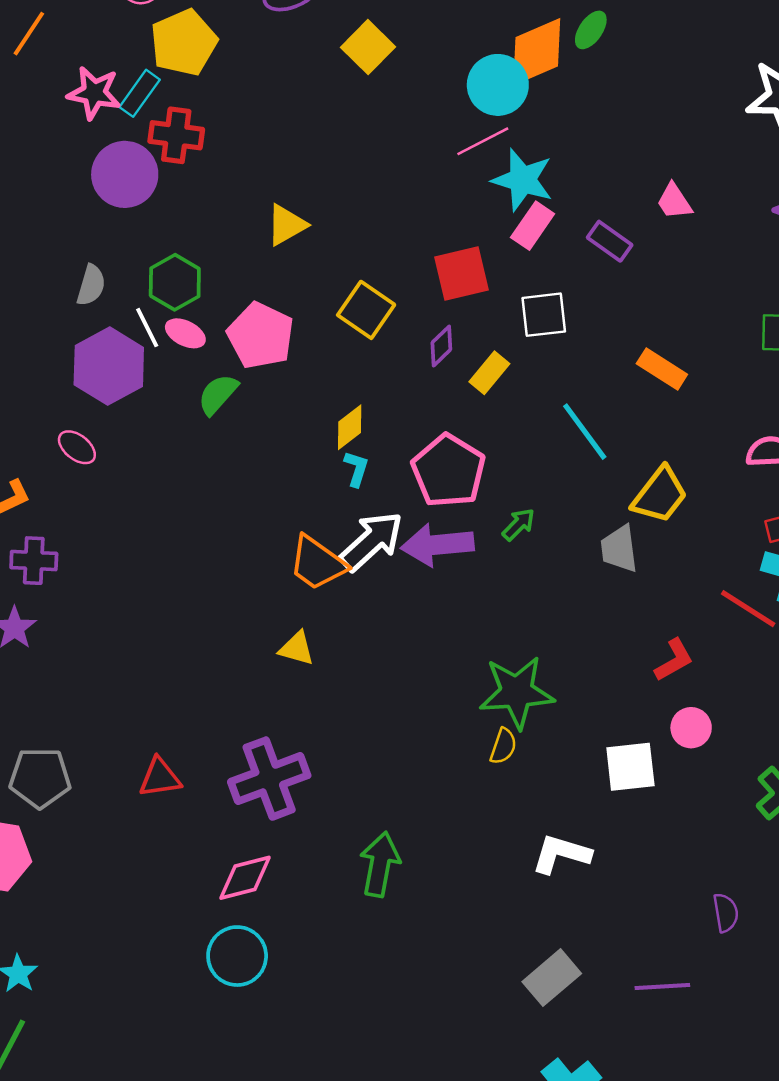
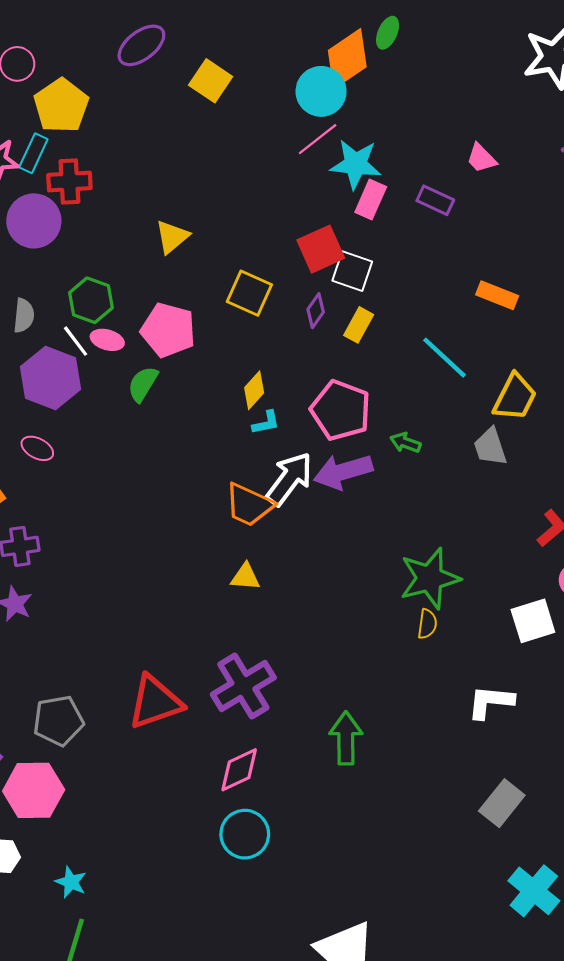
white square: (544, 315) -> (352, 271), moved, turned 36
cyan L-shape: (356, 469) -> (266, 423), turned 72
green arrow: (519, 524) -> (405, 443), turned -104
red triangle: (160, 778) -> (155, 702), size x1.6

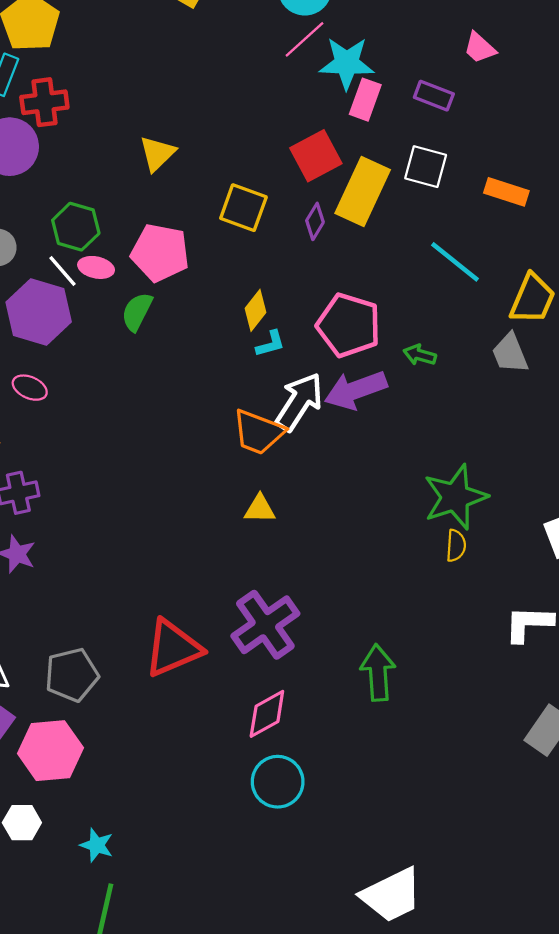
white square: (352, 271) -> (426, 167), moved
yellow rectangle: (359, 325) -> (363, 191), moved, size x1.8

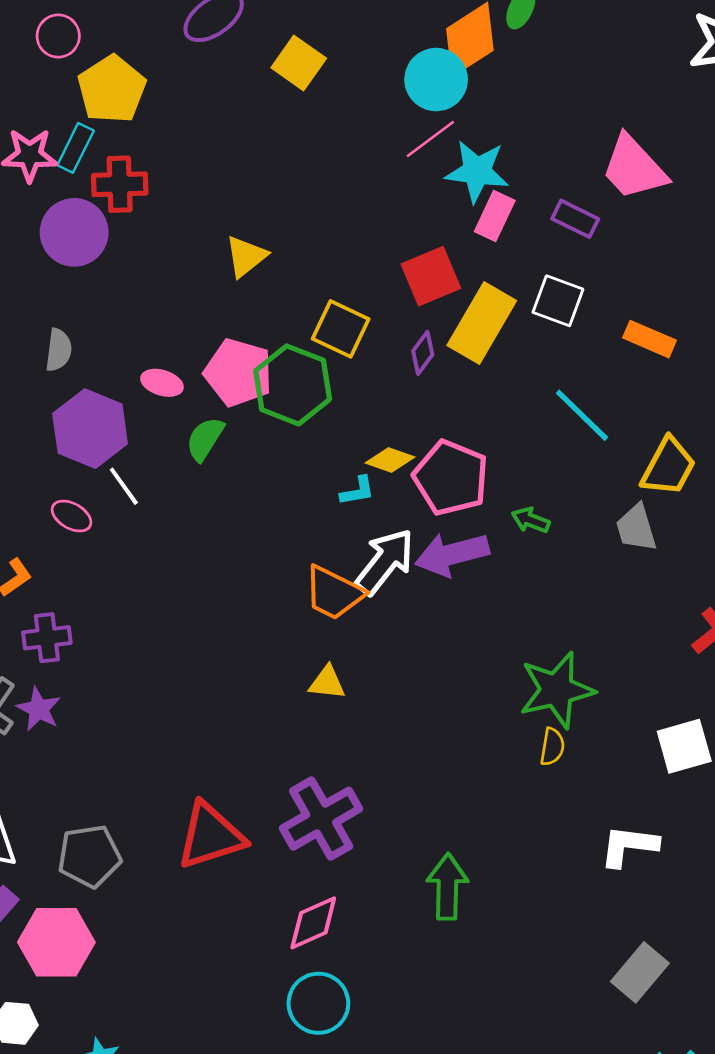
pink trapezoid: (480, 48) -> (634, 168), size x1.8
green hexagon: (76, 227) -> (293, 385), moved, size x1.4
white line: (62, 271) -> (124, 486), moved
yellow diamond: (256, 310) -> (390, 460), moved, turned 66

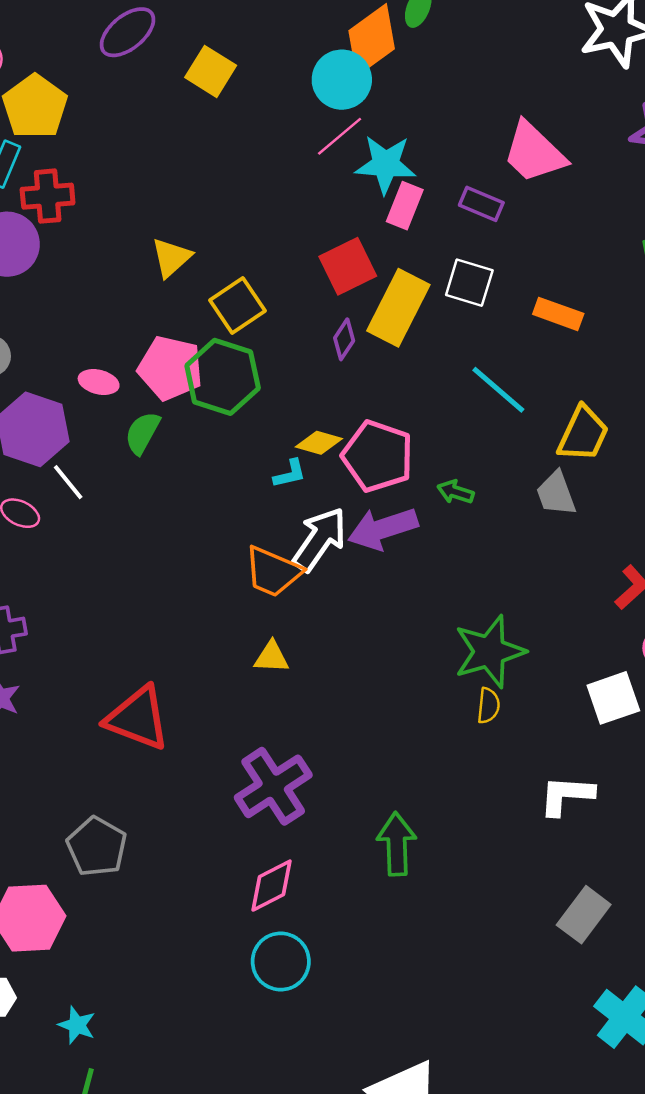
yellow square: (341, 329) -> (237, 306), moved, turned 34
red triangle: (211, 836) -> (138, 718), moved, turned 42
gray pentagon: (89, 856) -> (97, 847), moved, turned -30

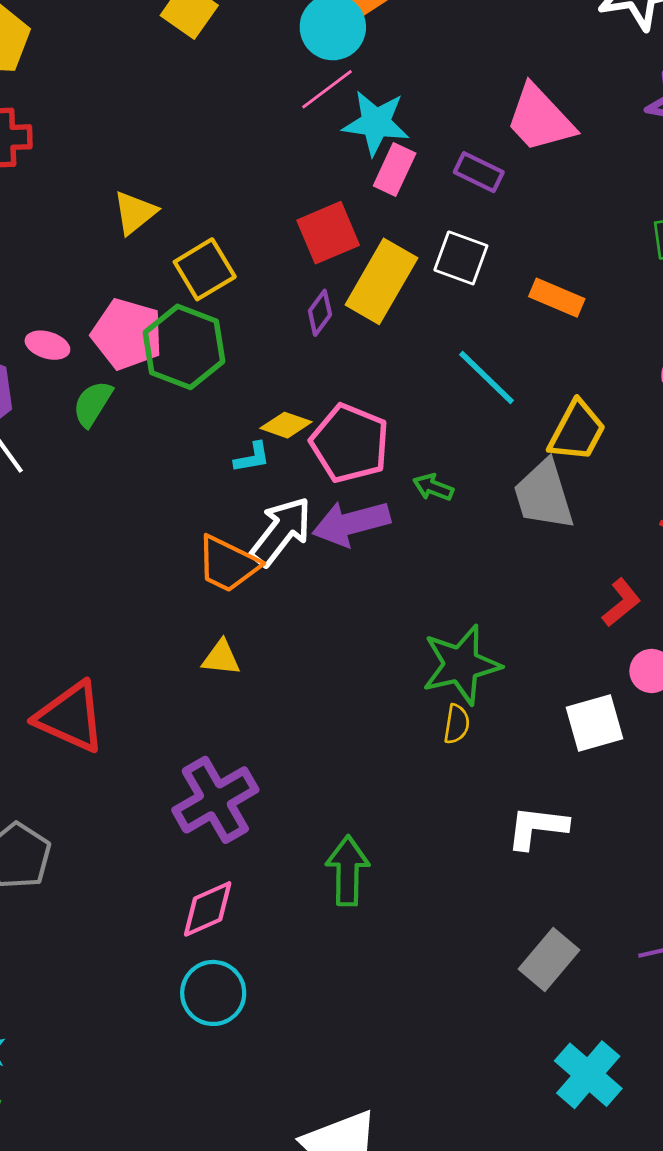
gray trapezoid: (556, 494) -> (544, 495), size x1.4

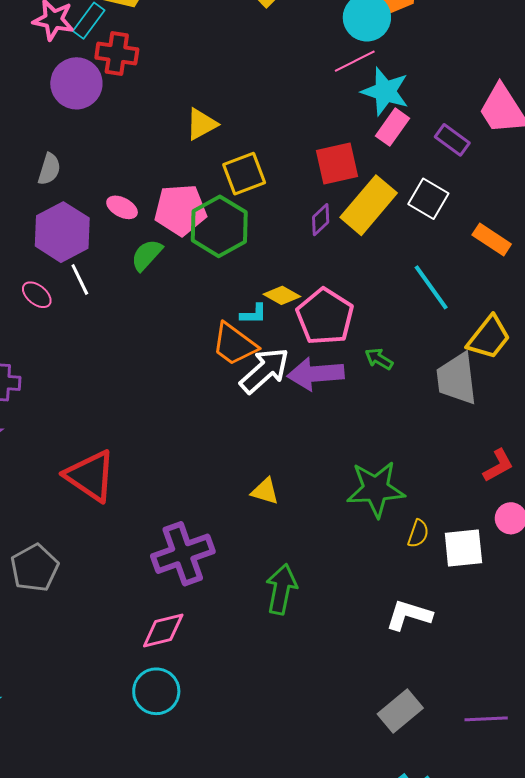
pink pentagon: (127, 334) -> (180, 210), turned -30
orange trapezoid: (228, 564) -> (234, 344), moved
yellow triangle: (221, 658) -> (265, 491), moved
yellow semicircle: (457, 724) -> (418, 534), moved
green arrow: (348, 871) -> (281, 589), moved

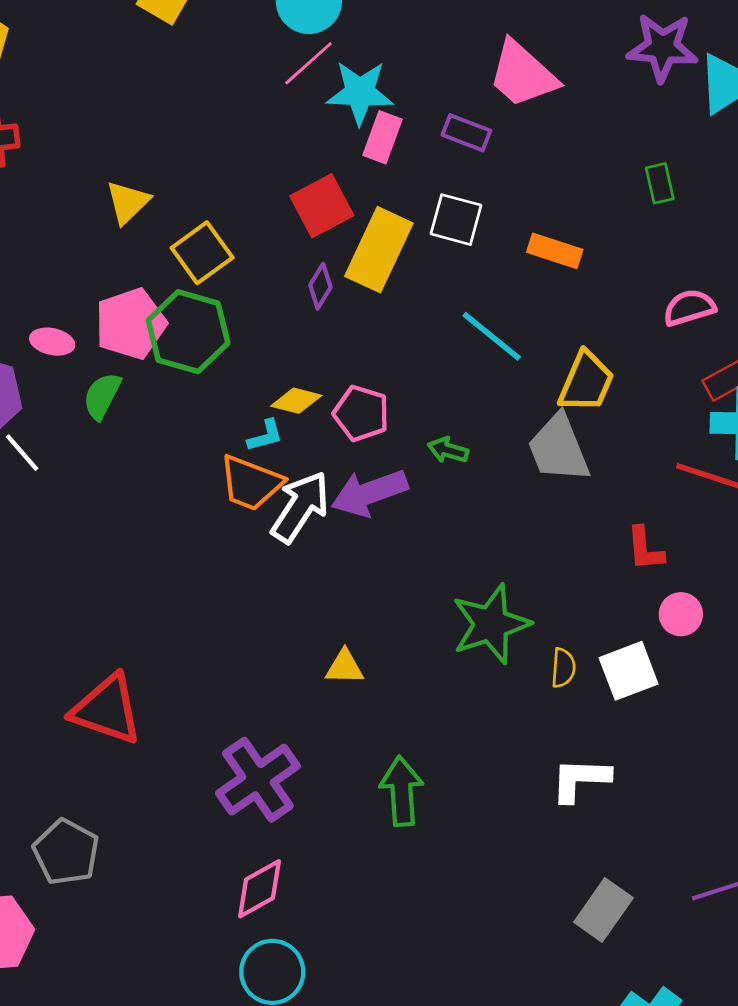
pink pentagon: (325, 317) -> (361, 413), size x0.7
red L-shape: (498, 466) -> (645, 549), turned 129

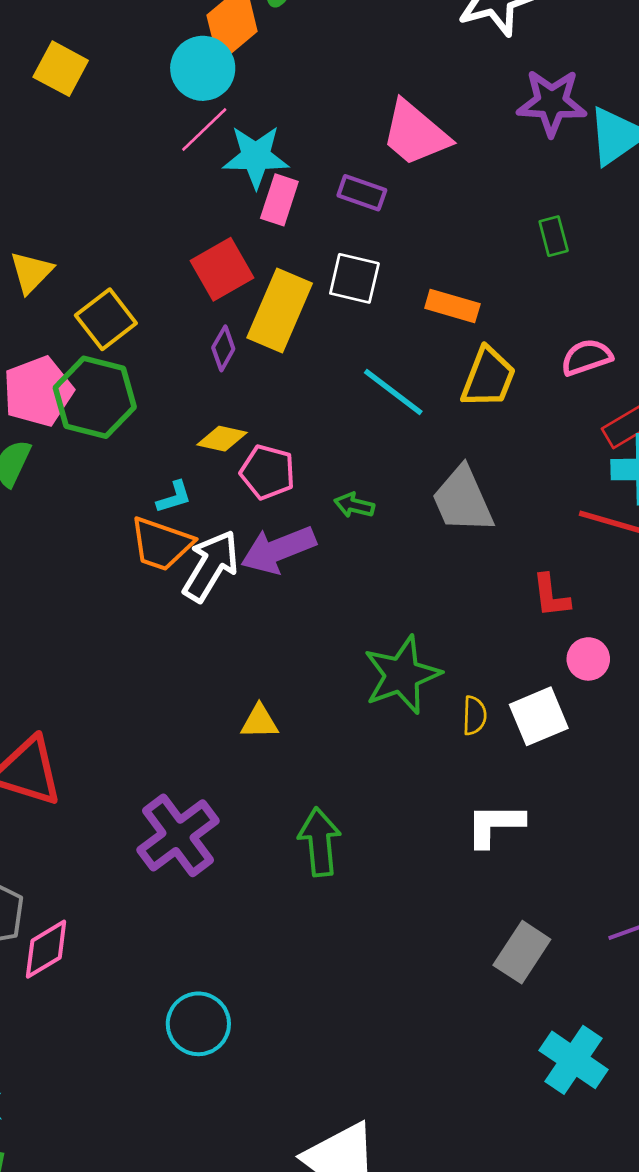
yellow trapezoid: (586, 382) -> (488, 378), moved
yellow diamond: (296, 401) -> (222, 439), moved
pink diamond: (260, 889) -> (46, 949), moved

